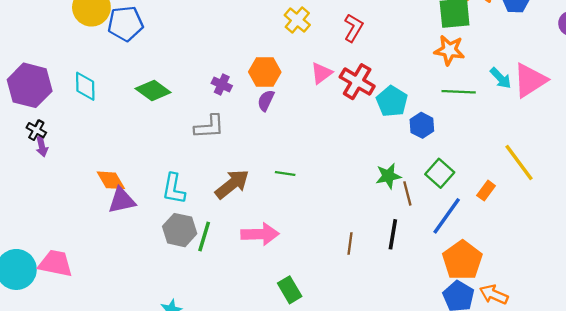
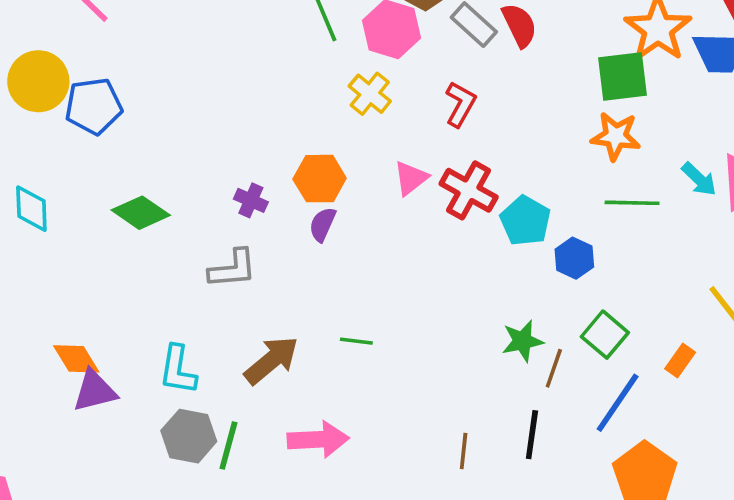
brown line: (407, 193) -> (554, 368), turned 35

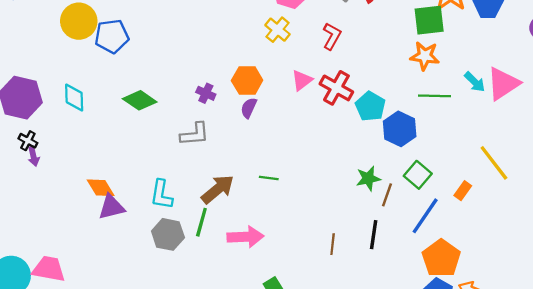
blue hexagon: (574, 258) -> (400, 129), size x1.4
green line: (228, 446) -> (201, 222), moved

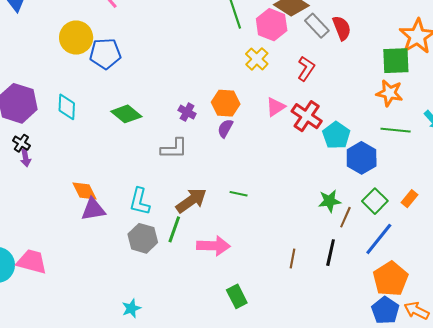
orange rectangle: (463, 191) -> (409, 199), moved

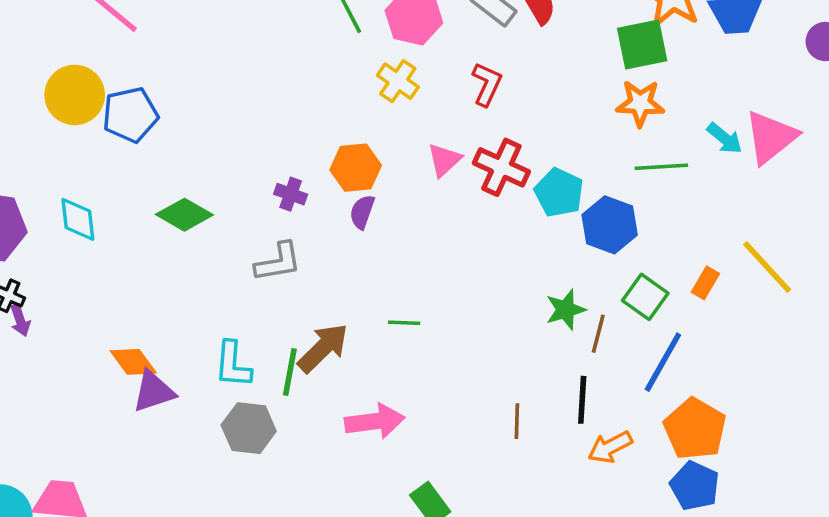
green line: (174, 229) -> (290, 372), moved
orange arrow: (417, 311) -> (610, 447), moved, turned -45

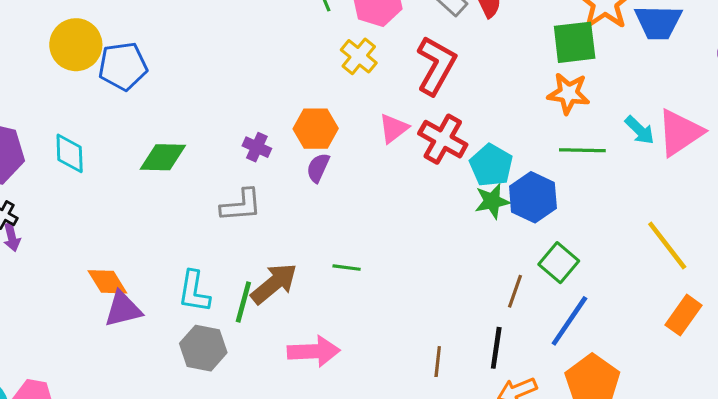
red L-shape: (487, 84) -> (436, 65), size x1.5
green diamond: (184, 215) -> (163, 157), turned -33
orange rectangle: (705, 283) -> (683, 315), moved, size x1.4
green star: (566, 310) -> (492, 201), moved

